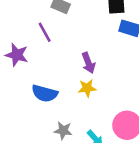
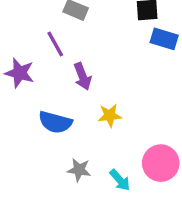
purple arrow: (88, 63) -> (82, 76), moved

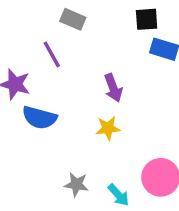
purple arrow: (82, 76) -> (113, 88), moved
blue semicircle: (55, 122) -> (39, 118), moved

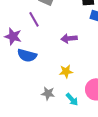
purple arrow: (113, 88) -> (69, 38), turned 105
yellow star: (108, 128) -> (66, 71), moved

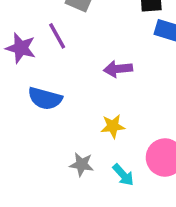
purple star: (13, 36) -> (21, 48), moved

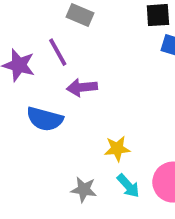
purple arrow: (118, 69) -> (82, 87), moved
cyan arrow: (123, 175) -> (128, 186), moved

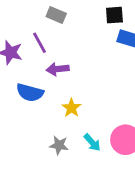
yellow star: (117, 149) -> (71, 108), moved, turned -30

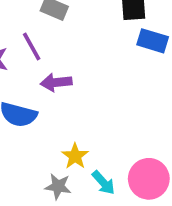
yellow star: (71, 108) -> (75, 156), moved

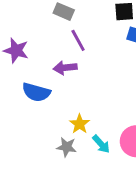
purple line: (32, 46) -> (78, 40), moved

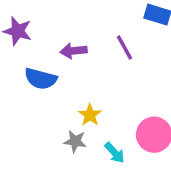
purple line: (78, 40) -> (124, 47), moved
cyan arrow: (101, 144) -> (115, 153), moved

